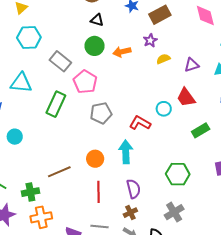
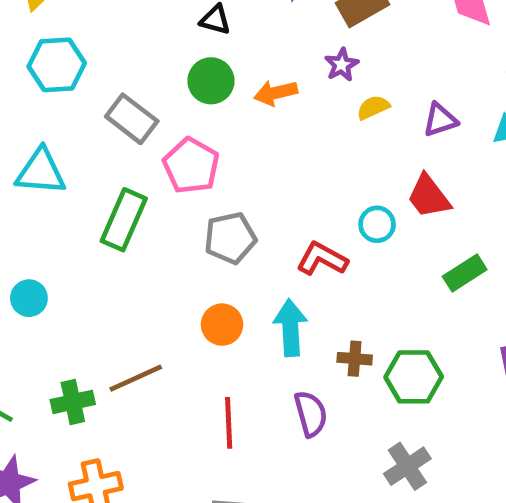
orange circle: (95, 159) -> (222, 325), moved
green cross: (30, 192) -> (73, 402), moved
brown cross: (130, 213) -> (355, 359), moved, turned 32

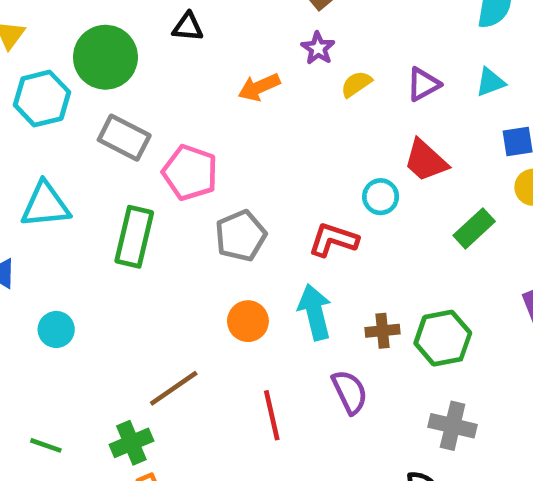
green circle: (211, 81) -> (105, 57), moved, size x1.4
green cross: (73, 402) -> (131, 443), moved
gray cross: (407, 466) -> (453, 426), turned -33

